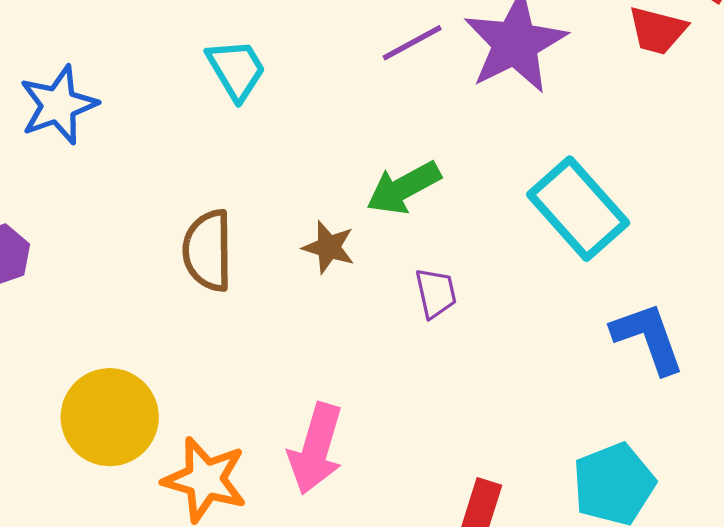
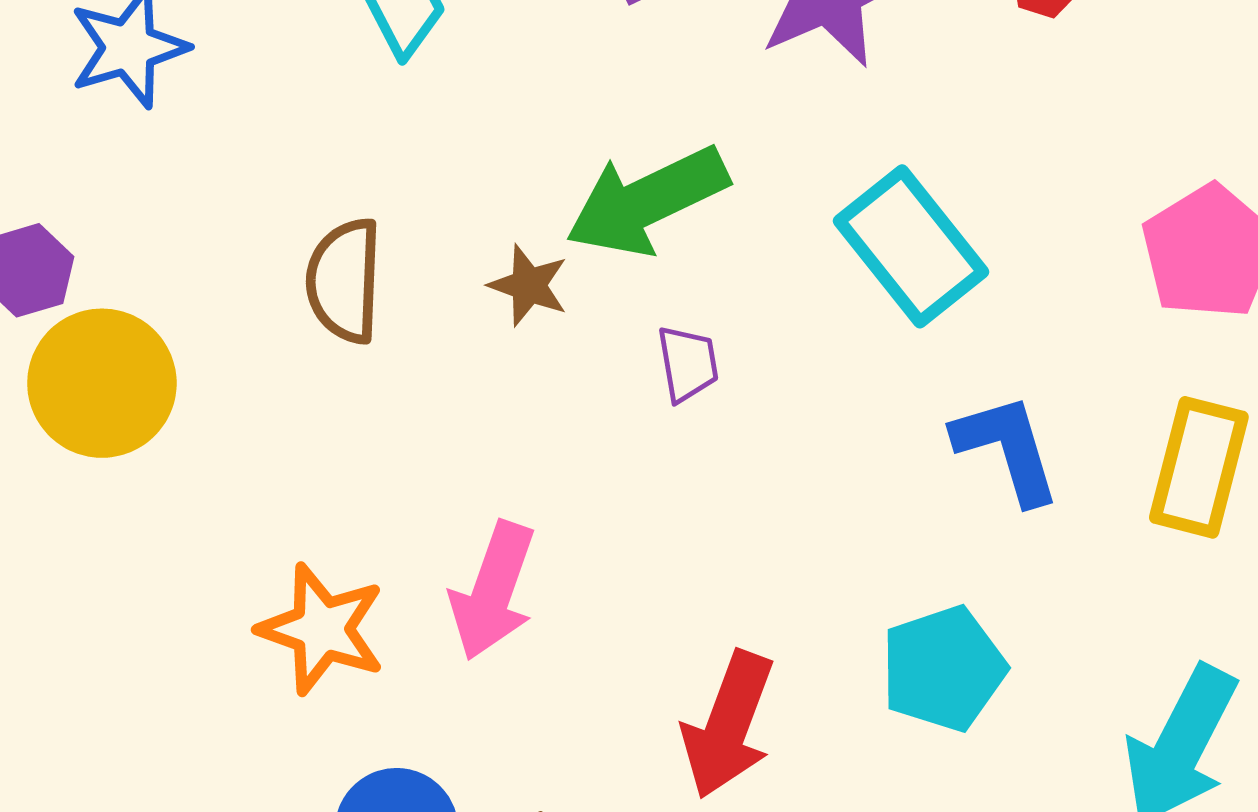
green arrow: (403, 188) -> (647, 201), size x1.4
yellow circle: (110, 417) -> (102, 383), moved

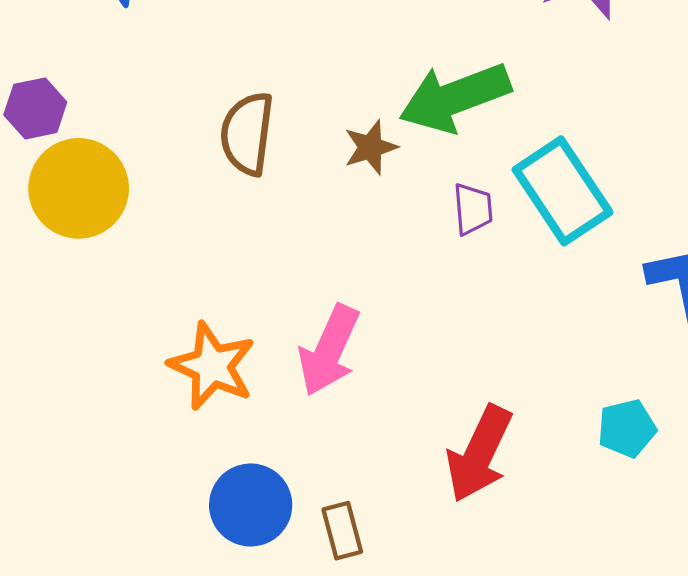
cyan rectangle: (911, 246) -> (563, 191), moved
brown star: (529, 285) -> (370, 147), turned 30
cyan pentagon: (943, 669) -> (627, 428), size x0.7

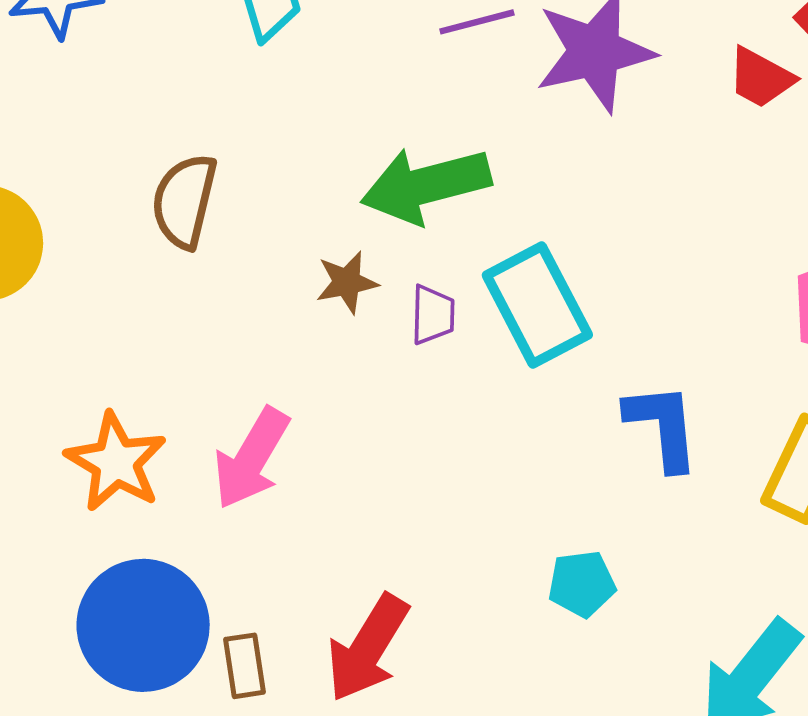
brown star: (370, 147) -> (347, 282), moved
red arrow: (479, 454) -> (368, 648), moved
blue circle: (251, 505) -> (143, 625), size x1.4

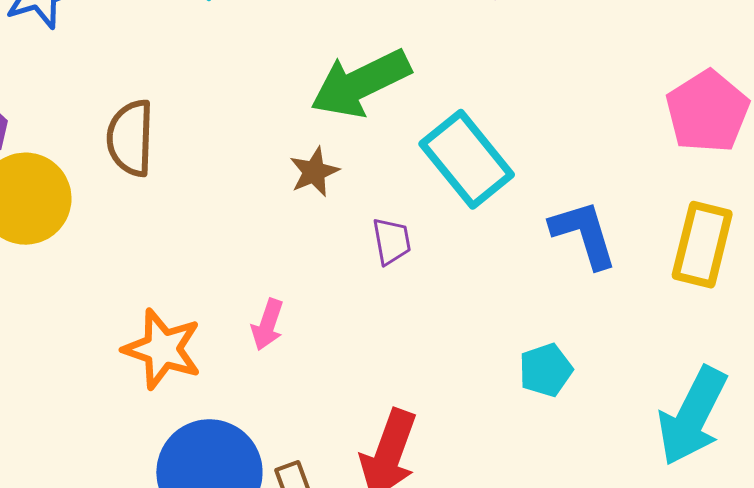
brown semicircle: (184, 201) -> (130, 138), moved
purple trapezoid: (433, 315) -> (392, 241), moved
pink arrow: (251, 458) -> (268, 325), size x0.6

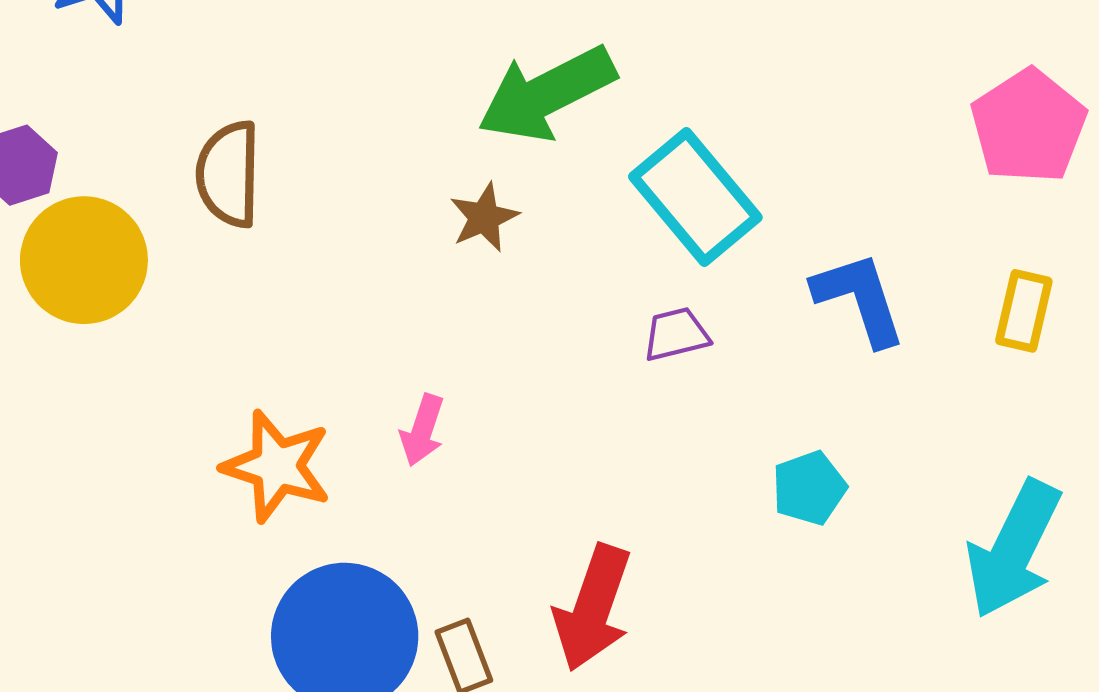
purple trapezoid: (392, 241) -> (676, 334), moved, turned -93
yellow rectangle: (702, 245) -> (1024, 311), size x0.7

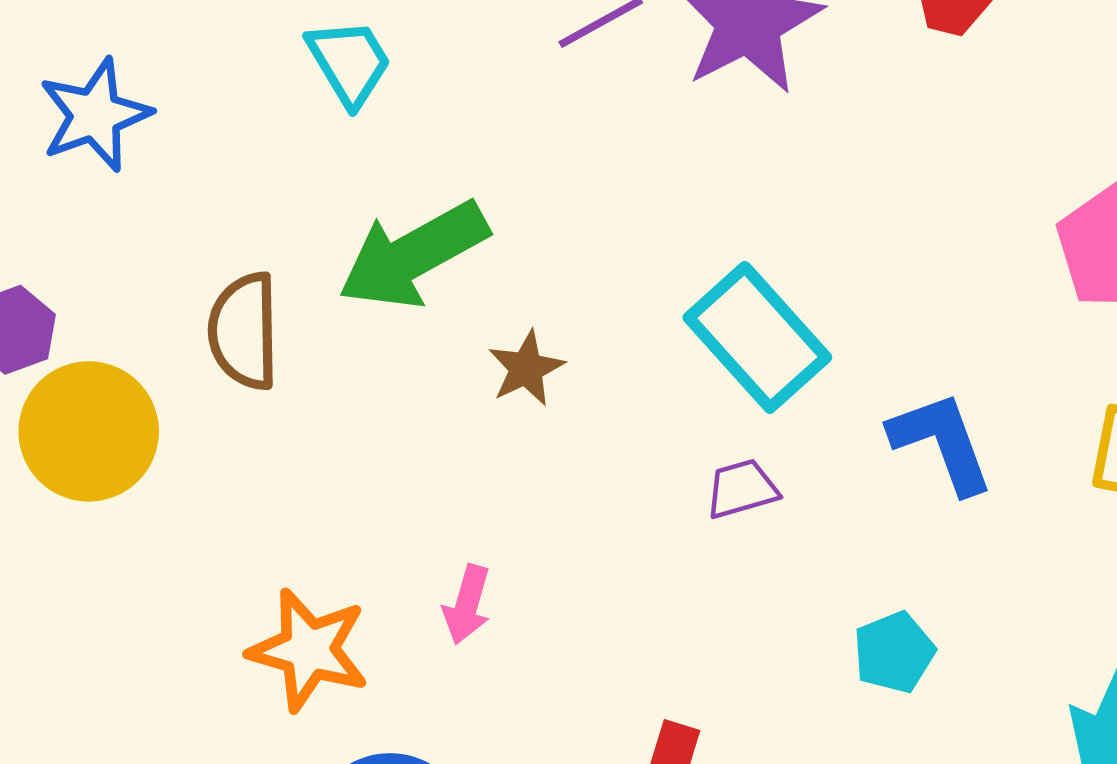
green arrow: (547, 94) -> (413, 255), moved

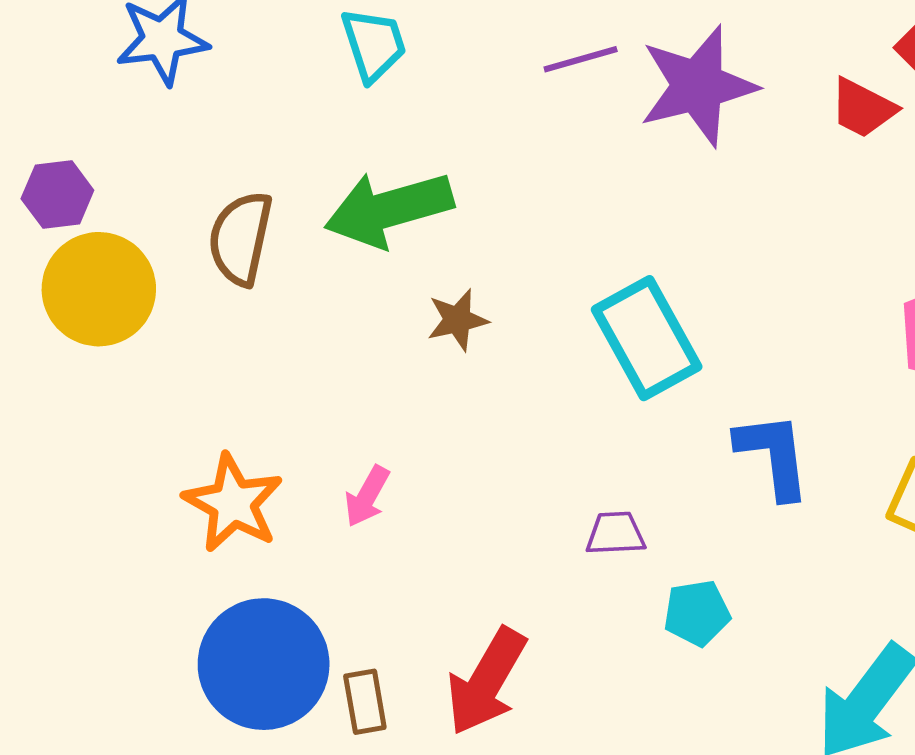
purple trapezoid: (742, 489) -> (615, 533), moved

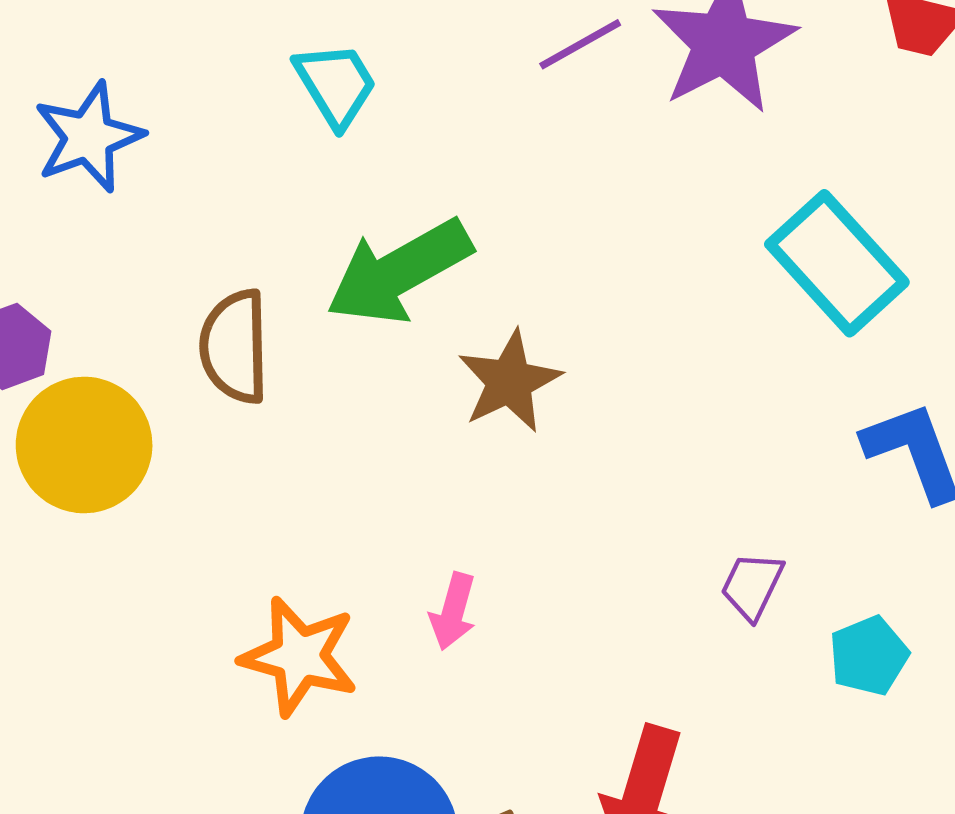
brown star: (458, 320) -> (509, 381), size x1.4
cyan rectangle: (647, 338) -> (837, 263), moved
purple trapezoid: (615, 533) -> (752, 586), turned -48

